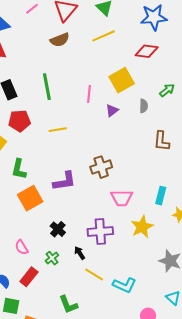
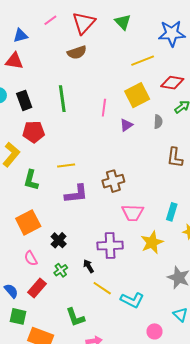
yellow line: (104, 36) -> (143, 61), moved
red diamond: (147, 51) -> (172, 83), moved
yellow line: (58, 130) -> (66, 166), moved
orange square: (30, 198) -> (28, 222), moved
black cross: (58, 229) -> (59, 240), moved

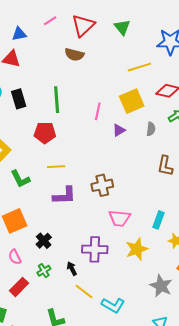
brown semicircle: (77, 52) -> (74, 55), turned 30
red pentagon: (34, 132) -> (45, 133), moved
green L-shape: (31, 180) -> (20, 179), turned -45

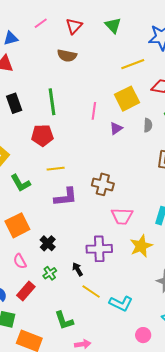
red triangle: (83, 25) -> (74, 26), size x0.7
brown cross: (102, 185) -> (103, 184), turned 30

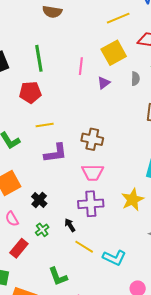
pink trapezoid: (122, 216) -> (93, 172), moved

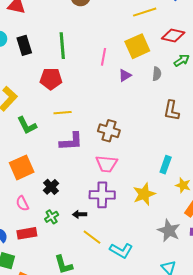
black arrow: (70, 225) -> (80, 214), turned -64
red rectangle: (19, 248) -> (27, 233), turned 36

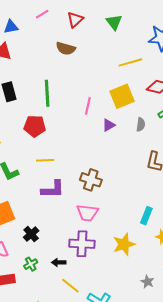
gray star: (169, 231) -> (147, 282), size x0.6

